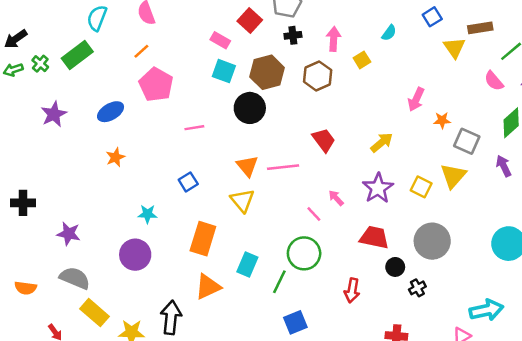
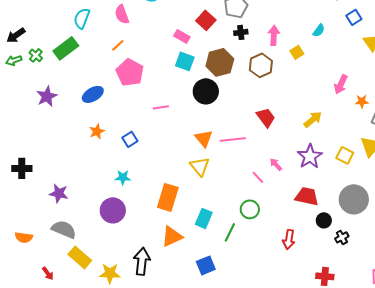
blue square: (188, 182) -> (130, 139), moved
green circle: (304, 253) -> (250, 209), size x0.7
blue square: (295, 322) -> (206, 265), moved

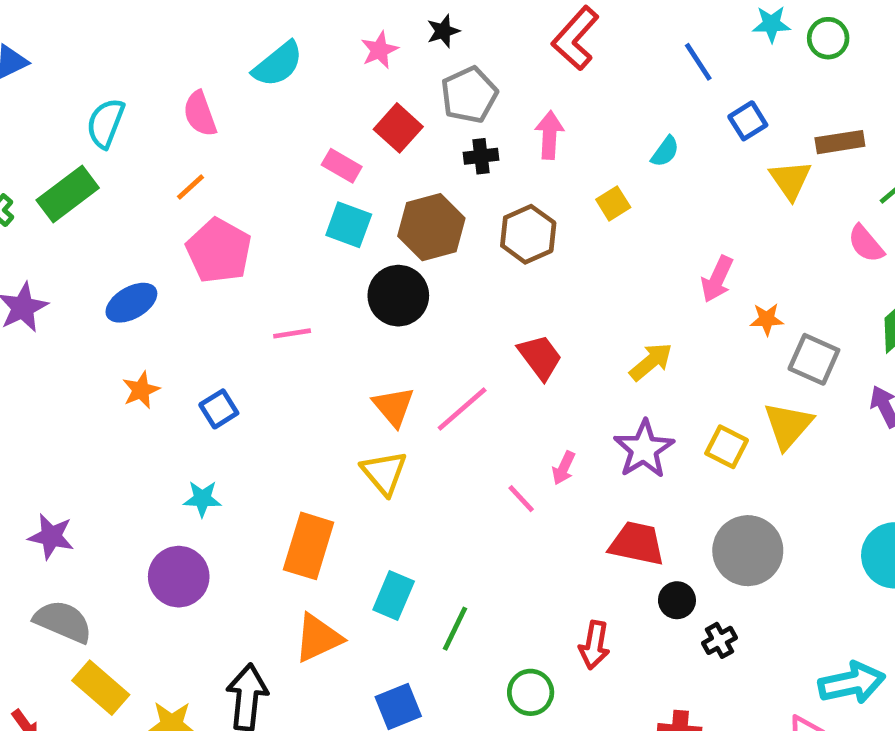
pink arrow: (274, 35) -> (549, 135), moved
pink line: (233, 139) -> (462, 409), turned -35
pink arrow: (276, 164) -> (564, 468), turned -112
green circle: (250, 209) -> (531, 692), moved

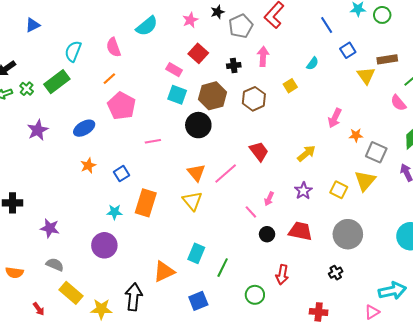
gray pentagon: (469, 95) -> (241, 26), moved
purple star: (644, 449) -> (303, 191), size x0.7
orange rectangle: (309, 546) -> (146, 203), moved
black circle: (677, 600) -> (267, 234), moved
gray semicircle: (63, 621) -> (55, 265), size x0.7

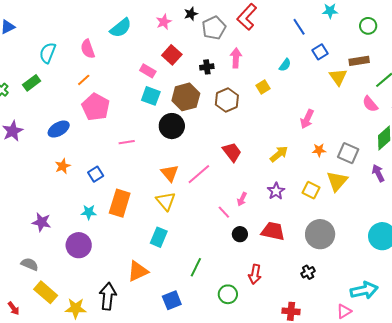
green circle: (382, 15) -> (368, 26), moved
green rectangle: (57, 82) -> (32, 83), size x0.7
orange star: (356, 135) -> (319, 150), moved
purple star: (50, 228) -> (42, 222), moved
cyan rectangle: (196, 253) -> (159, 237), moved

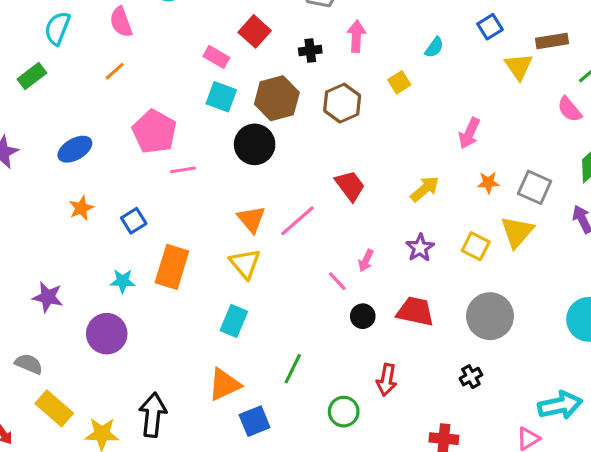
pink pentagon: (96, 107) -> (154, 132), moved
orange triangle: (138, 271) -> (224, 385), moved

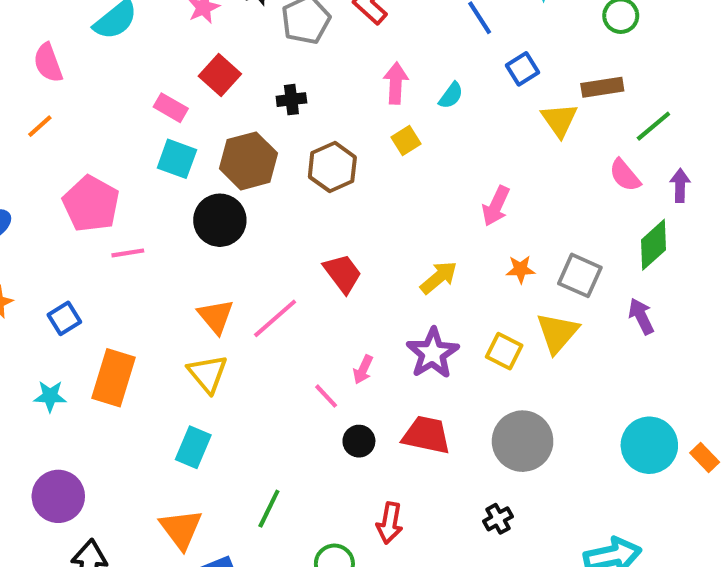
pink arrow: (356, 36) -> (396, 83), moved
purple star: (420, 248) -> (433, 353), size x1.4
purple circle: (107, 334) -> (58, 496), moved
orange triangle: (224, 385) -> (181, 529), turned -42

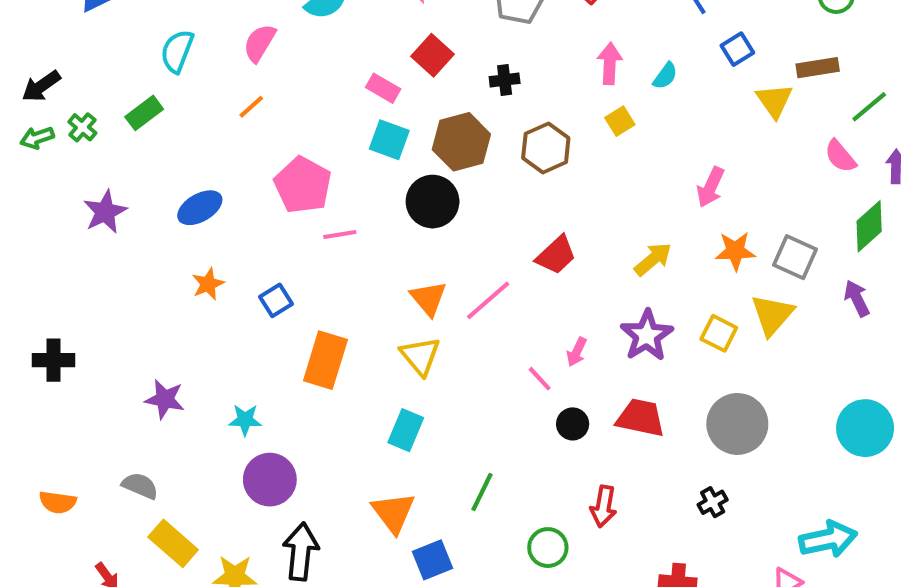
pink semicircle: (48, 63) -> (260, 43), turned 51
orange star: (521, 269) -> (735, 251), size x1.4
red trapezoid: (343, 273) -> (556, 255), turned 84
cyan star: (50, 396) -> (245, 420), moved

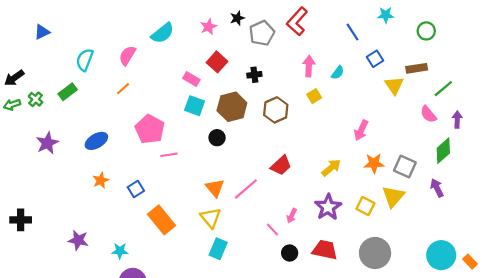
black circle: (433, 202) -> (217, 138), size x0.6
orange rectangle: (325, 360) -> (162, 220), turned -56
cyan rectangle: (406, 430) -> (218, 249), moved

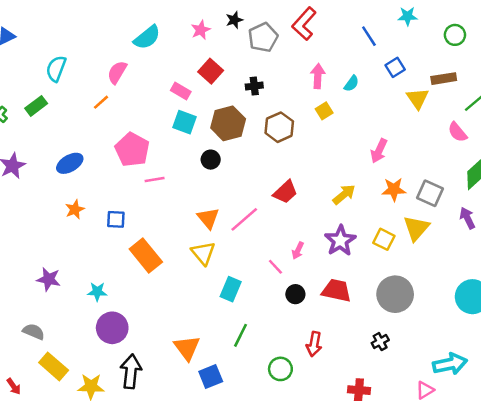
pink semicircle: (127, 56) -> (117, 72), moved
blue square: (136, 189) -> (116, 219), turned 35
cyan rectangle: (218, 249) -> (231, 289), moved

